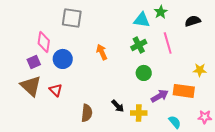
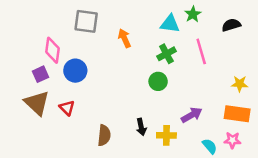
orange arrow: (102, 52) -> (124, 38), moved
green circle: (144, 73) -> (158, 81), moved
orange rectangle: (184, 91) -> (237, 114), moved
black arrow: (118, 106) -> (141, 127), turned 32
pink star: (205, 117) -> (232, 140), moved

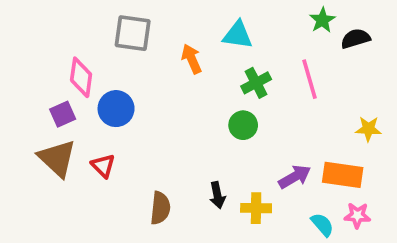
green star: (193, 14) -> (322, 20), moved
cyan triangle: (170, 24) -> (238, 35), moved
orange rectangle: (237, 114) -> (343, 175), moved

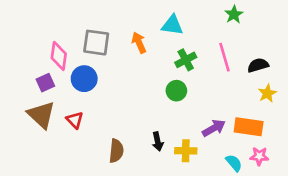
gray square: (133, 33) -> (96, 43), moved
black semicircle: (355, 39) -> (258, 65), moved
yellow star: (368, 129) -> (267, 93), turned -30

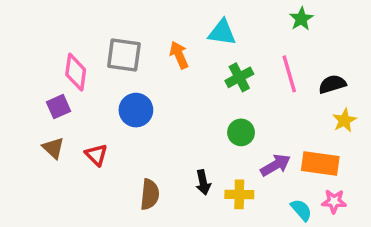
blue circle: (84, 79) -> (136, 110), moved
green circle: (176, 91) -> (241, 132), moved
brown triangle: (41, 115) -> (53, 148), size x0.6

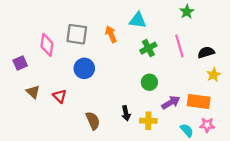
purple square: (58, 107) -> (20, 63), moved
brown semicircle: (150, 194) -> (93, 121), turned -30

